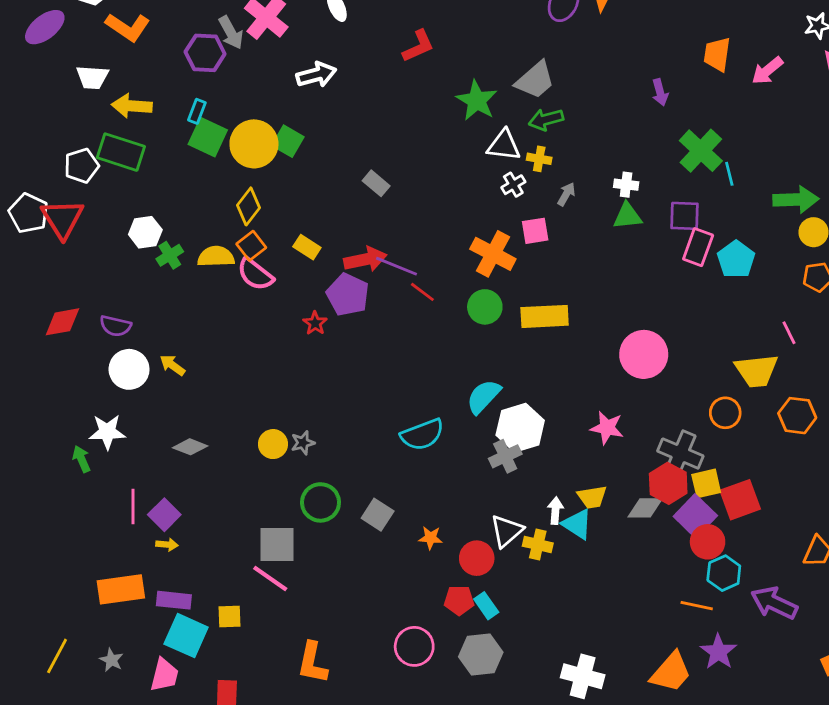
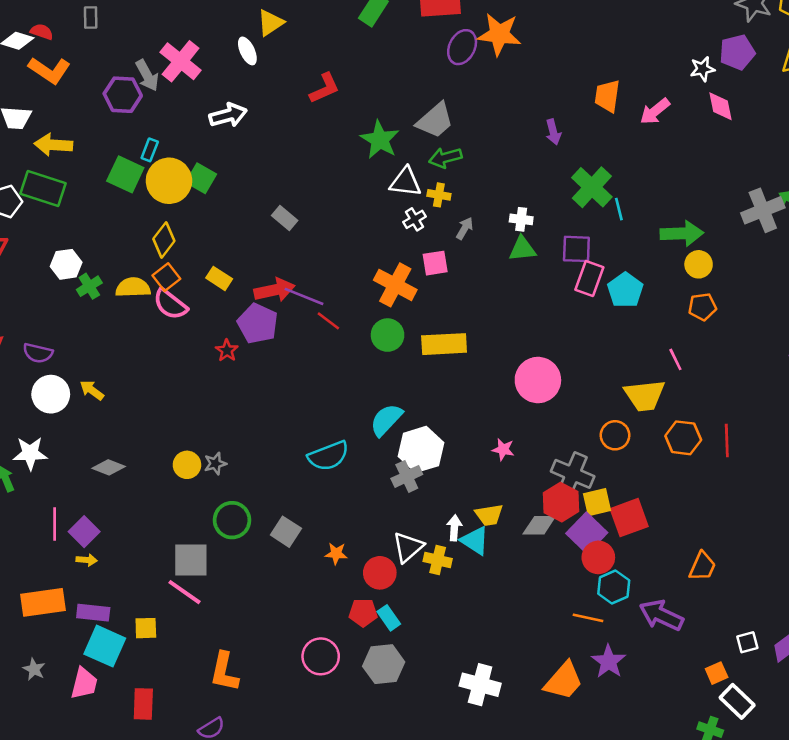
cyan rectangle: (197, 111) -> (150, 150), moved
pink star: (607, 428) -> (503, 449), size x0.7

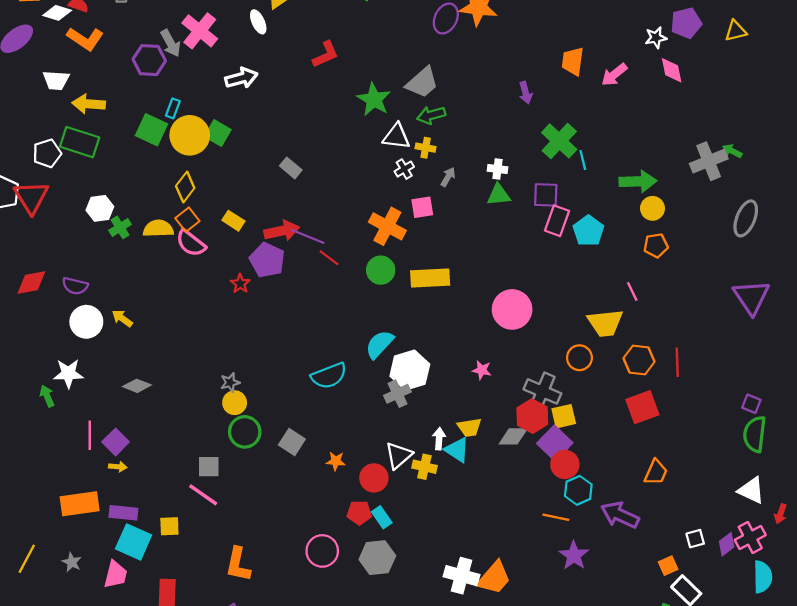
yellow circle: (187, 465) -> (235, 403), moved
red square: (629, 518) -> (642, 407), moved
gray square: (191, 560) -> (209, 467), size x0.7
orange trapezoid: (564, 681) -> (494, 578), moved

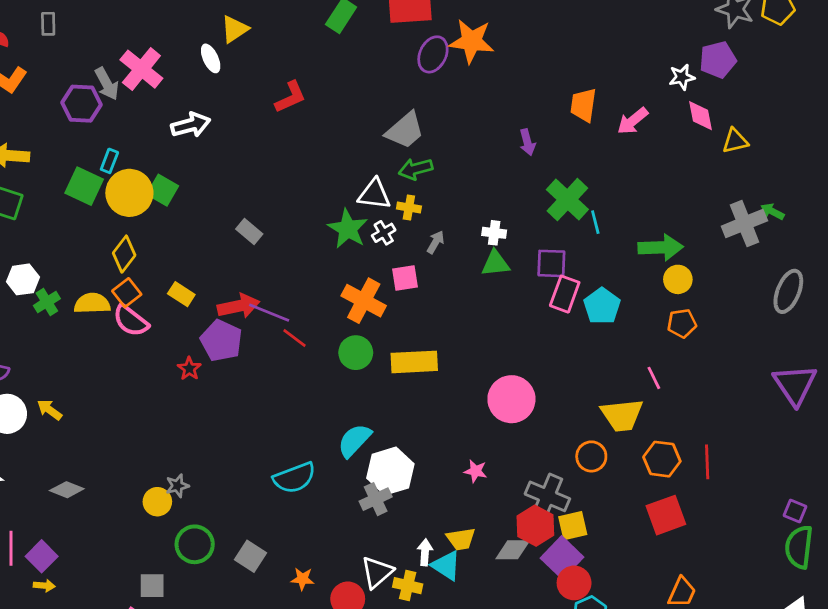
yellow triangle: (736, 31) -> (735, 141), moved
green star: (374, 99) -> (348, 229), moved
yellow circle: (235, 403) -> (157, 502), moved

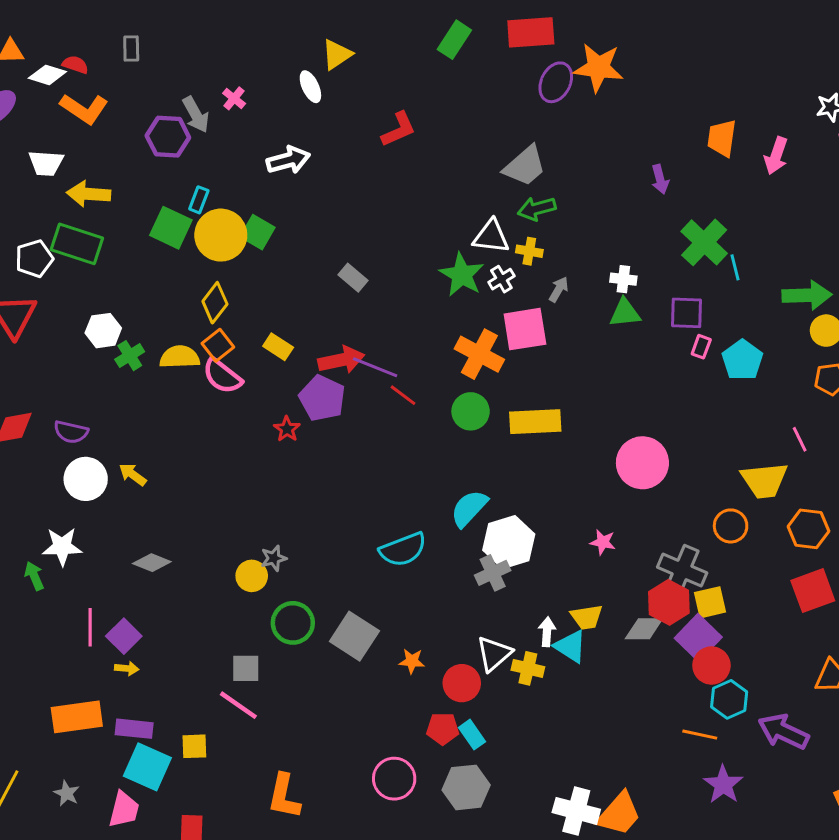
pink cross: (141, 69) -> (234, 98), size x0.5
pink arrow: (633, 121) -> (776, 156), turned -32
pink square: (405, 278) -> (525, 329), size x1.5
pink rectangle: (565, 294) -> (701, 347), size x0.6
gray square: (251, 556) -> (354, 636), size x1.4

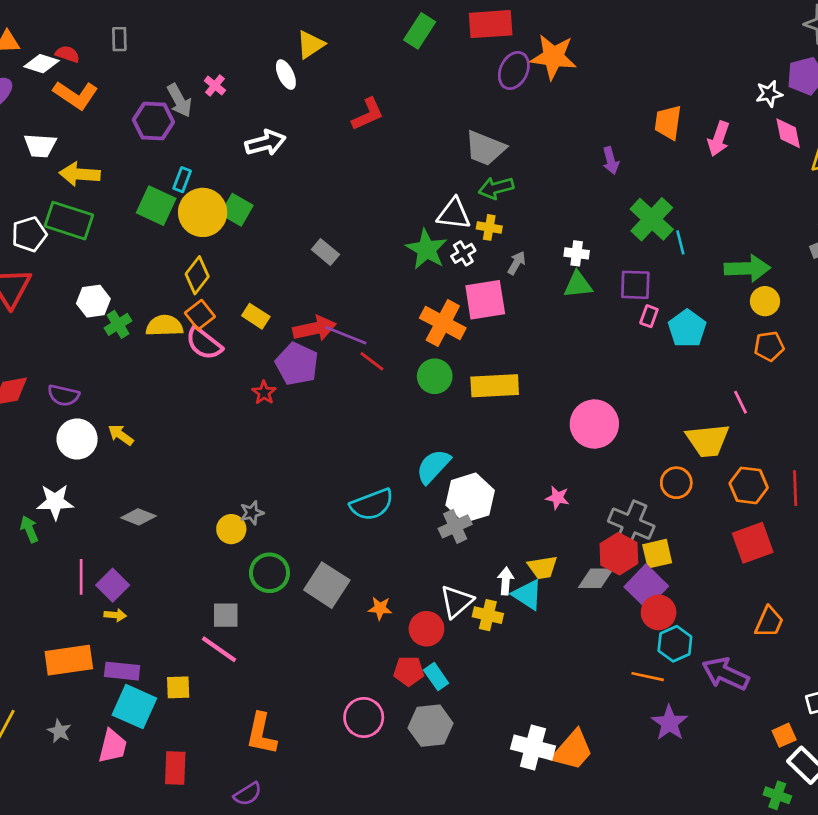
gray trapezoid: (525, 166) -> (485, 148), turned 63

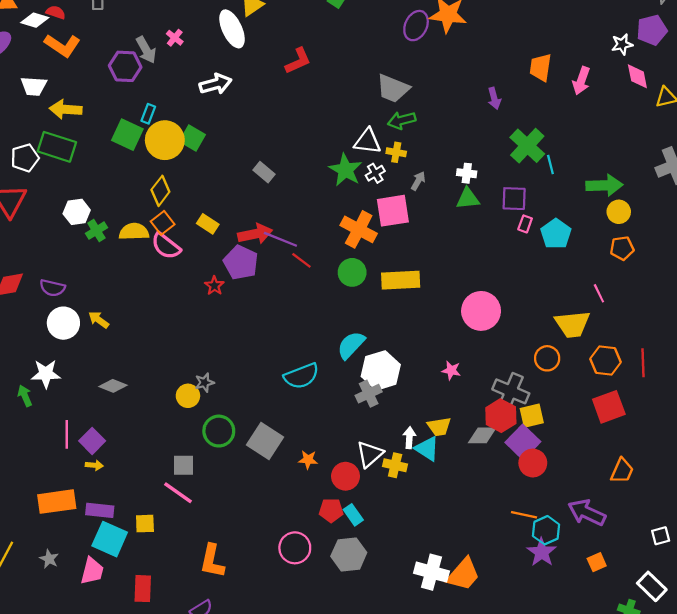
white ellipse: (286, 75) -> (232, 29), size x1.6
cyan hexagon: (675, 644) -> (546, 530), moved
orange square: (784, 735) -> (597, 562), moved

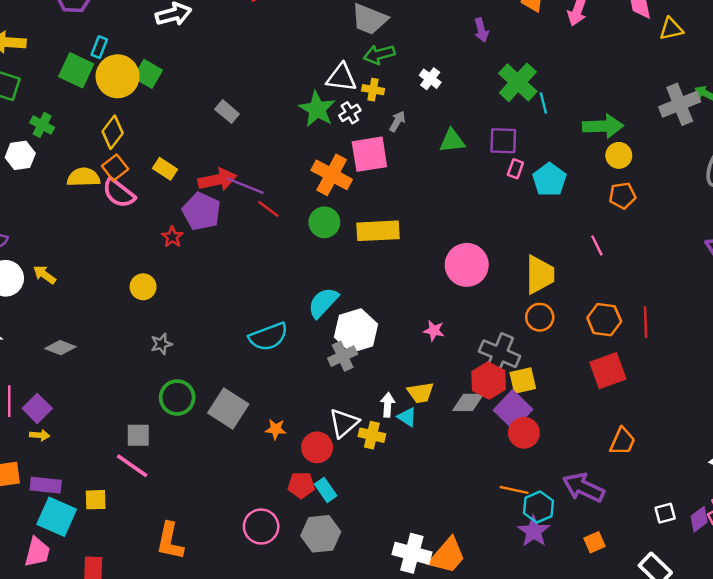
white cross: (467, 173) -> (430, 79), moved, turned 30
green cross: (96, 231) -> (42, 125), moved, turned -30
yellow trapezoid: (572, 324) -> (540, 275), moved, turned -84
yellow circle: (188, 396) -> (143, 287), moved
cyan triangle: (427, 449) -> (407, 417), size x0.7

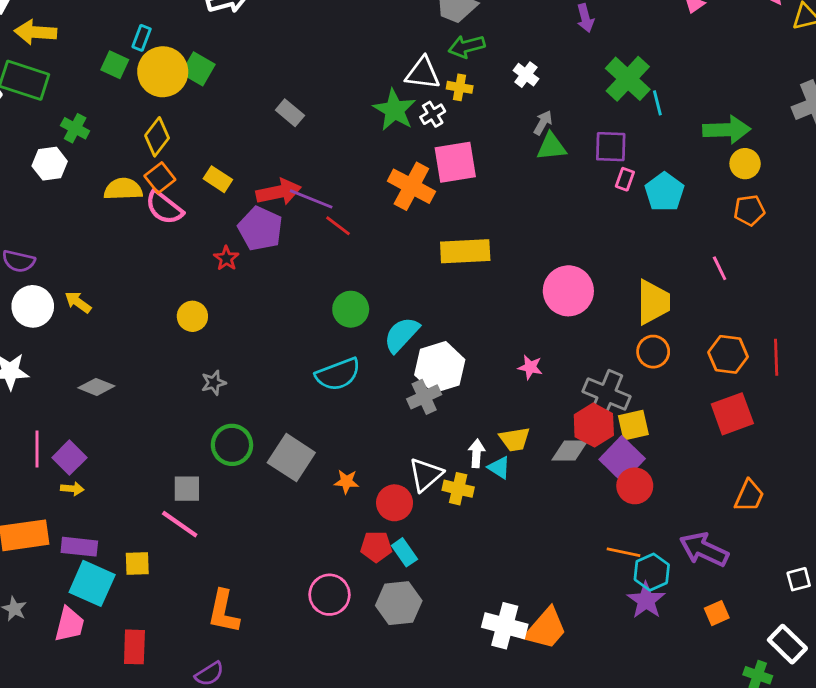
green square: (76, 70) -> (115, 65), size x0.7
gray arrow: (397, 121) -> (543, 123), moved
green circle: (324, 222) -> (351, 309), moved

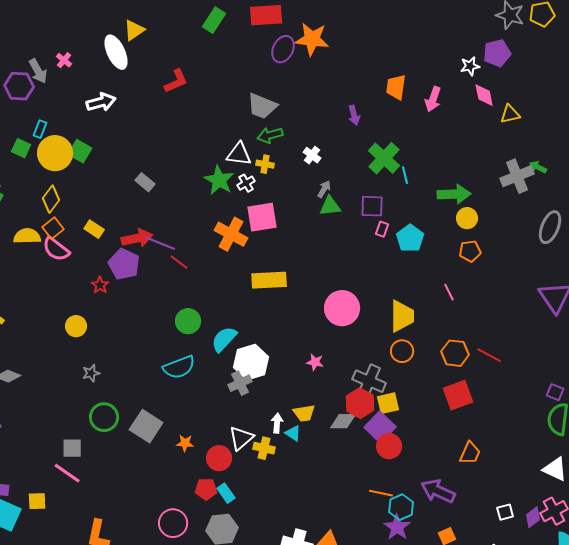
red line: (776, 357) -> (489, 355), turned -60

